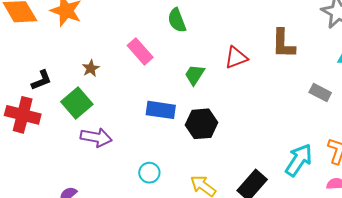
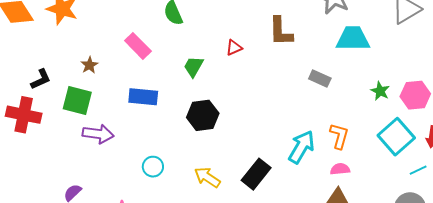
red triangle: (236, 58) -> (234, 48), size x0.7
green square: (77, 103) -> (77, 100), turned -32
blue rectangle: (161, 110) -> (143, 97), moved

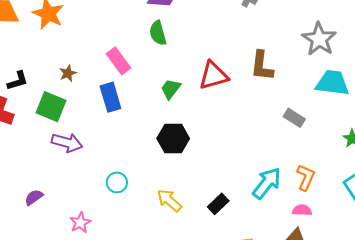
red triangle: (234, 48) -> (213, 76), size x1.8
blue rectangle: (143, 97) -> (110, 97), moved, turned 60
black rectangle: (256, 174) -> (218, 204), size x0.7

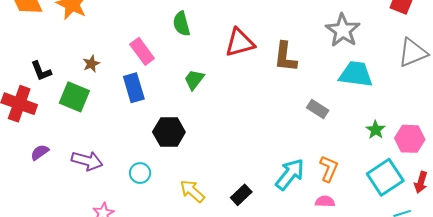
red triangle: (213, 76) -> (240, 43), moved
black L-shape: (18, 81) -> (41, 71), turned 85
black hexagon: (173, 138) -> (169, 132), moved
purple arrow: (67, 143) -> (87, 161), moved
purple semicircle: (34, 197) -> (40, 152), moved

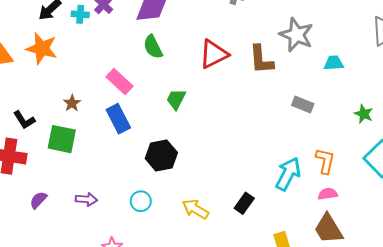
gray star: (343, 30) -> (296, 35), moved
cyan trapezoid: (356, 74) -> (334, 63), size x0.6
purple arrow: (87, 161) -> (86, 199), size x0.7

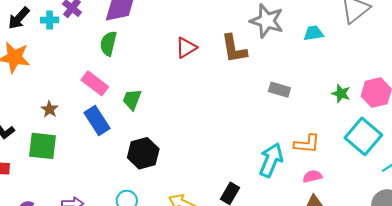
green semicircle: (153, 47) -> (108, 44), moved, turned 45
red triangle: (214, 54) -> (186, 48), size x0.7
cyan trapezoid: (334, 63) -> (313, 33), moved
green trapezoid: (176, 99) -> (132, 99), moved
orange L-shape: (325, 161) -> (307, 144), turned 88

